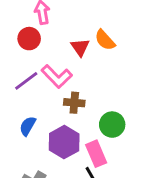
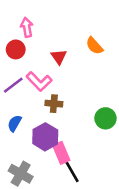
orange semicircle: (105, 40) -> (94, 46), moved
green circle: (112, 125) -> (105, 118), moved
pink rectangle: (96, 154) -> (61, 153), moved

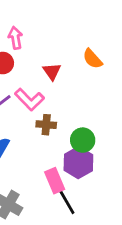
green circle: (105, 118) -> (83, 140), moved
purple hexagon: (45, 137) -> (78, 162), moved

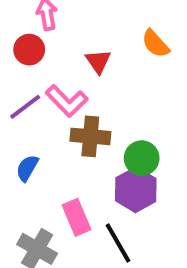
brown cross: (46, 125) -> (90, 136), size x1.4
pink rectangle: (55, 181) -> (77, 217), moved

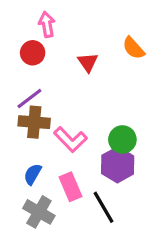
pink L-shape: (67, 101) -> (70, 139), moved
brown cross: (90, 136) -> (34, 122), moved
blue semicircle: (27, 168) -> (33, 174), moved

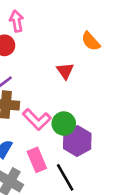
red triangle: (88, 62) -> (65, 71), moved
green circle: (122, 139) -> (64, 123), moved

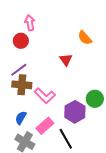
green circle: (64, 123) -> (95, 99), moved
pink rectangle: (37, 160) -> (45, 126), turned 72

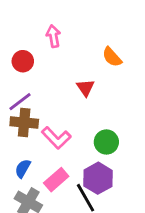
pink arrow: (30, 23) -> (53, 36), moved
green circle: (95, 99) -> (106, 142), moved
purple hexagon: (75, 112) -> (98, 178), moved

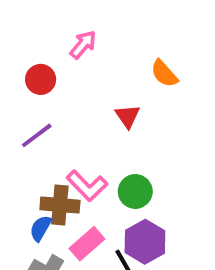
pink arrow: (53, 36) -> (83, 45), turned 50
brown cross: (24, 122) -> (60, 205), moved
green circle: (106, 142) -> (135, 191), moved

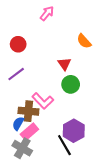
pink arrow: (83, 45) -> (47, 13), moved
green circle: (135, 191) -> (71, 84), moved
pink rectangle: (87, 244) -> (29, 132), moved

